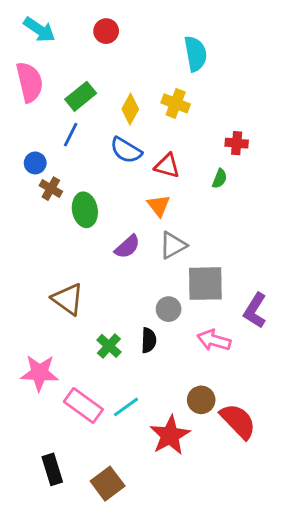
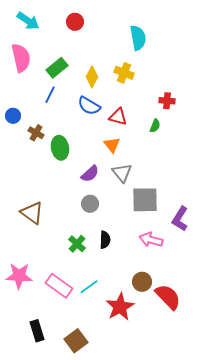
blue circle: (35, 163) -> (13, 116), moved
gray triangle: (173, 245) -> (122, 173), turned -40
brown triangle: (68, 299) -> (32, 213), moved
gray circle: (169, 309) -> (90, 204), moved
pink star: (39, 373) -> (19, 276), moved

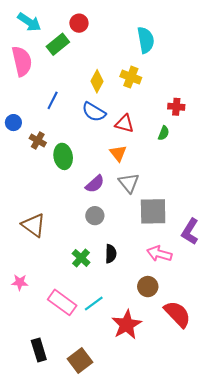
green rectangle: (57, 68) -> (58, 44), moved
pink star: (19, 276) -> (20, 282), moved, size x0.6
brown circle: (142, 282) -> (148, 287), moved

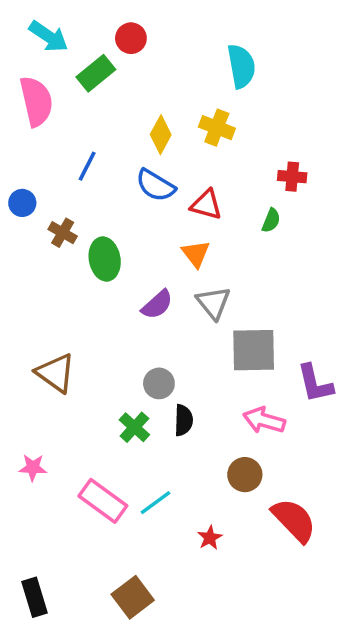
gray circle: (95, 216) -> (159, 383), moved
purple L-shape: (190, 232) -> (315, 383), turned -45
red star: (127, 325) -> (210, 538), size x0.5
black rectangle: (39, 350) -> (35, 597), moved

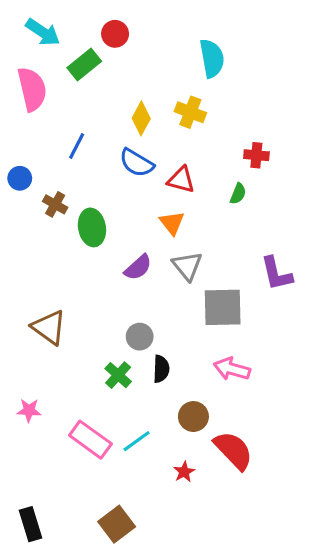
purple L-shape: (315, 383) -> (276, 274), moved
brown circle: (245, 475) -> (193, 417), moved
red semicircle: (294, 520) -> (233, 450), moved

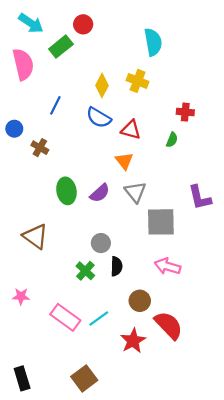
green ellipse: (92, 227) -> (66, 191), moved
red star: (184, 472) -> (133, 341), size x1.6

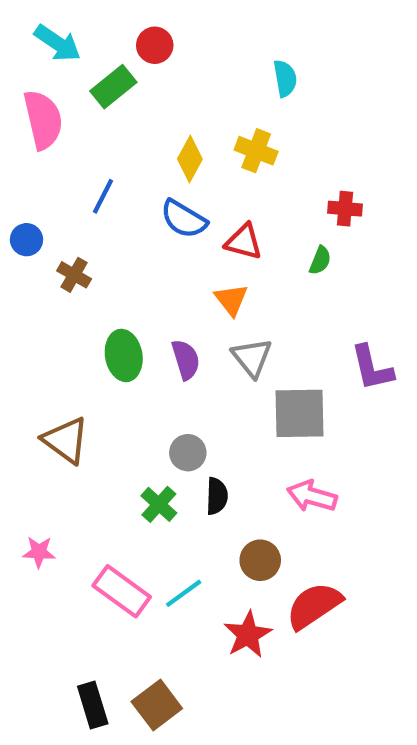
cyan semicircle: (153, 42) -> (285, 78), size x0.7
purple semicircle: (100, 193) -> (186, 360), turned -65
red semicircle: (169, 325) -> (314, 606), turned -80
black rectangle: (22, 378) -> (93, 705), moved

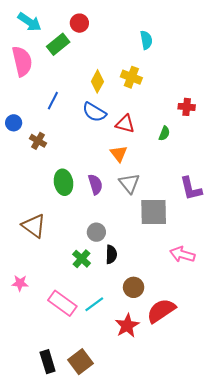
red cross: (345, 209) -> (187, 107), moved
pink arrow: (312, 496) -> (182, 254), moved

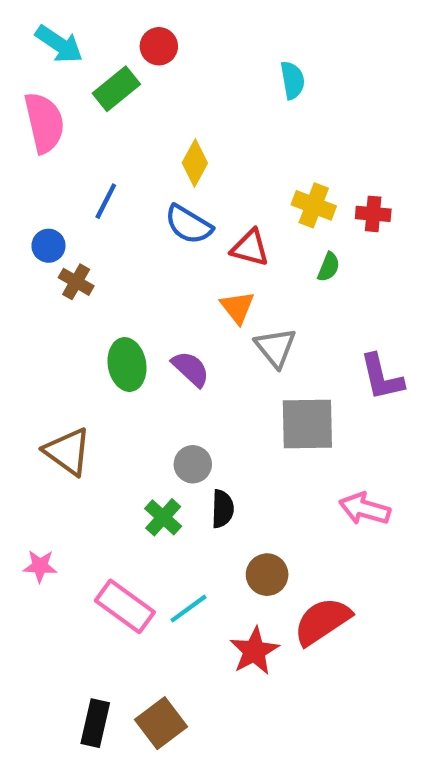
yellow cross: (131, 77) -> (314, 205), moved
blue circle: (14, 123) -> (48, 246), moved
gray triangle: (129, 183) -> (276, 348), moved
purple semicircle: (95, 184) -> (191, 369), turned -30
black rectangle: (48, 362) -> (95, 723), turned 30

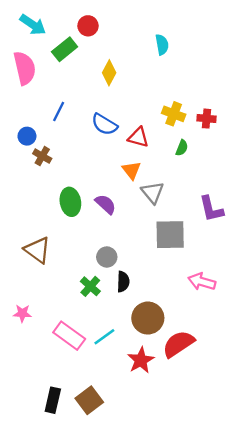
yellow diamond: (195, 163) -> (109, 73), moved
brown circle: (267, 575) -> (148, 318), size x1.4

